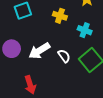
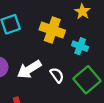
yellow cross: (60, 16) -> (52, 30), size x1.5

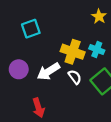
yellow cross: (52, 30) -> (73, 52), moved

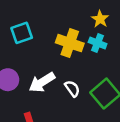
cyan cross: (97, 49) -> (98, 43), moved
yellow cross: (73, 52) -> (70, 43), moved

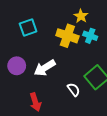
yellow star: (100, 19) -> (81, 16), moved
white semicircle: (72, 89) -> (74, 90), moved

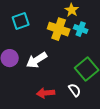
white semicircle: (74, 90) -> (75, 90), moved
red arrow: (35, 102) -> (46, 93), moved, turned 102

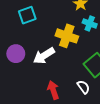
yellow cross: (59, 29) -> (67, 36), moved
red arrow: (46, 93) -> (53, 90), turned 78

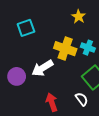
cyan cross: (90, 23) -> (88, 48), moved
purple circle: (16, 54) -> (17, 76), moved

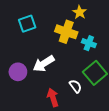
yellow cross: (65, 49) -> (66, 32), moved
white semicircle: (82, 99) -> (75, 86), moved

